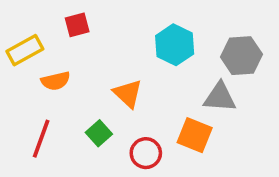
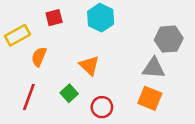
cyan hexagon: (175, 45) -> (101, 18), moved
orange semicircle: (56, 81) -> (39, 57), turned 126
orange square: (195, 135) -> (150, 98), moved

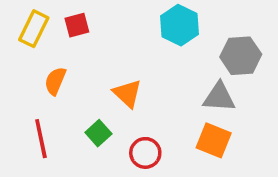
cyan hexagon: (101, 18) -> (180, 25), moved
yellow rectangle: (17, 35) -> (34, 29), moved, turned -35
red line: (29, 97) -> (41, 139), turned -32

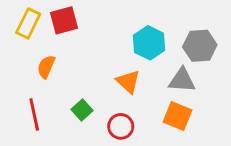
red square: (77, 25) -> (64, 20), size x1.4
cyan hexagon: (180, 25) -> (149, 43), moved
orange triangle: (127, 94) -> (128, 82), moved

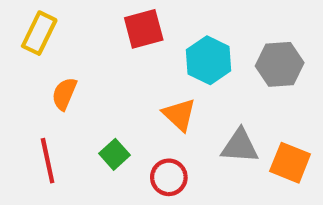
red square: (64, 20) -> (144, 29), moved
gray triangle: (182, 80) -> (240, 146), moved
orange square: (177, 116) -> (290, 163), moved

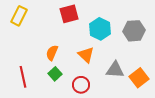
orange semicircle: (64, 94) -> (52, 53), moved
orange square: (290, 163) -> (139, 78), turned 30

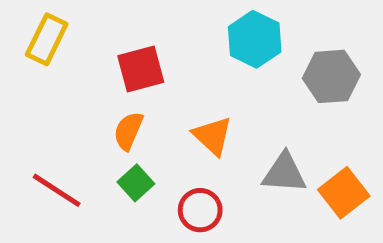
red square: (69, 14) -> (141, 69), moved
cyan hexagon: (100, 29) -> (255, 39), moved
red line: (23, 77) -> (57, 190), turned -45

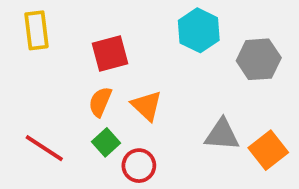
yellow rectangle: (47, 39) -> (37, 30), turned -33
orange triangle: (213, 136) -> (147, 106), moved
red circle: (200, 210) -> (139, 166), moved

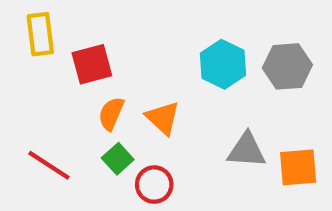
cyan hexagon: (199, 30) -> (223, 64), moved
red square: (110, 54) -> (92, 64), moved
orange square: (268, 150) -> (298, 167), turned 33

